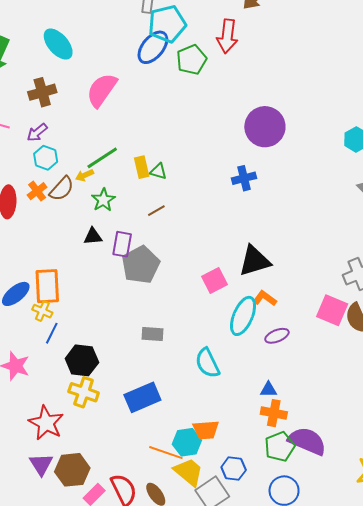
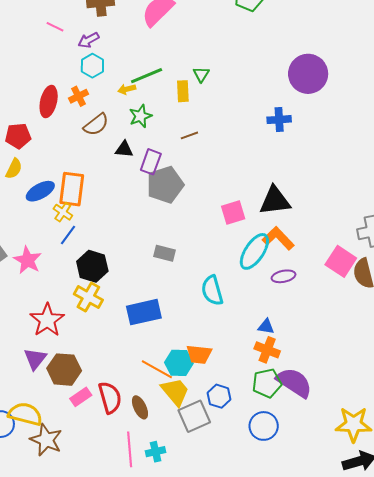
green triangle: (158, 171) -> (201, 74), moved, turned 36
brown semicircle: (62, 189) -> (96, 125), moved
orange L-shape: (265, 298) -> (278, 238), size x1.4

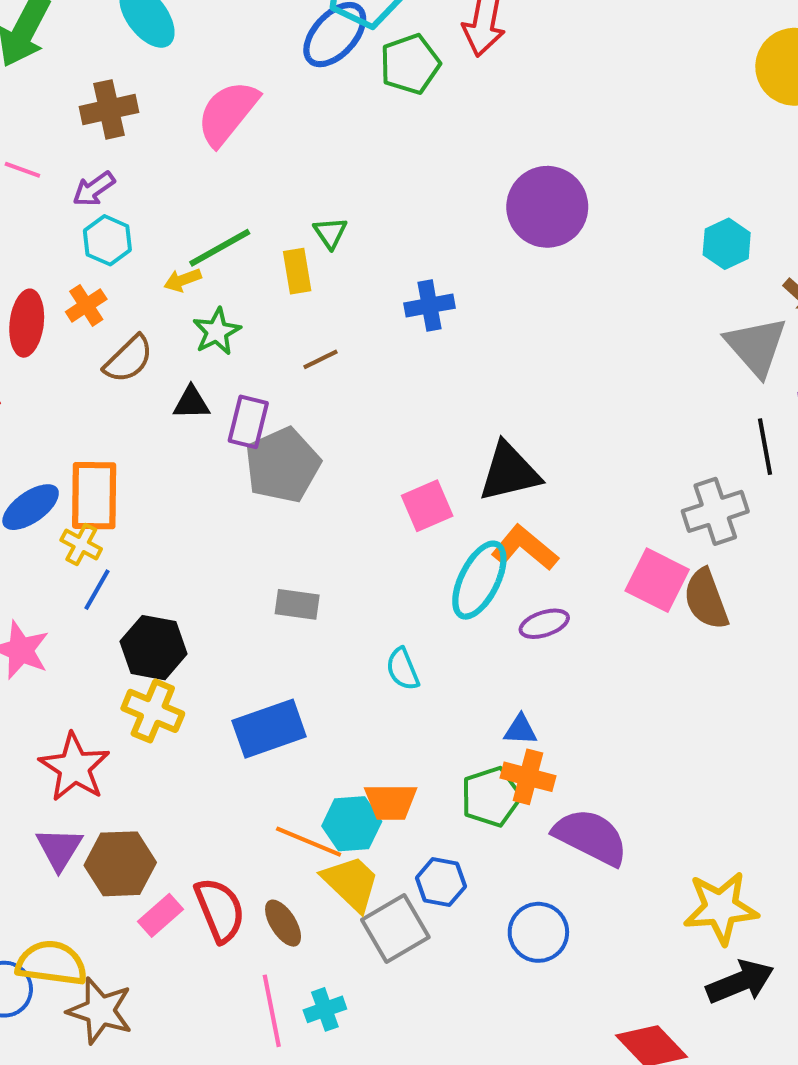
blue cross: (279, 120) -> (430, 306), moved
cyan semicircle: (212, 290) -> (403, 669), size x0.7
green pentagon: (267, 383) -> (491, 797), moved

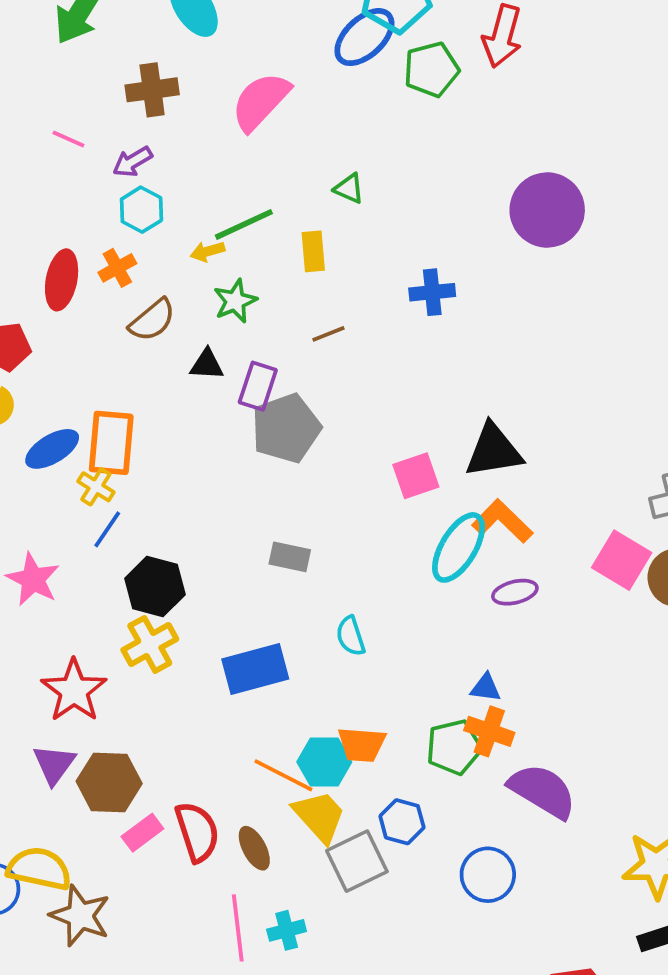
green triangle: (330, 233) -> (349, 189), moved, turned -36
cyan semicircle: (403, 669) -> (351, 636), moved
yellow cross: (153, 711) -> (150, 644), turned 34

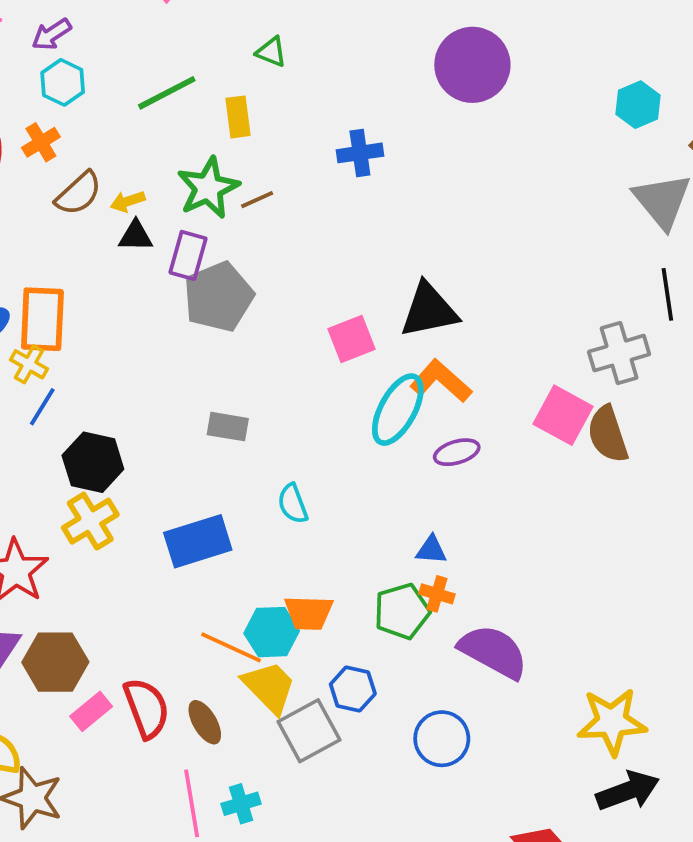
yellow arrow: (208, 251) -> (128, 201), moved
green star: (235, 301) -> (208, 188), moved, size x1.4
orange cross: (489, 731) -> (437, 594), size x0.7

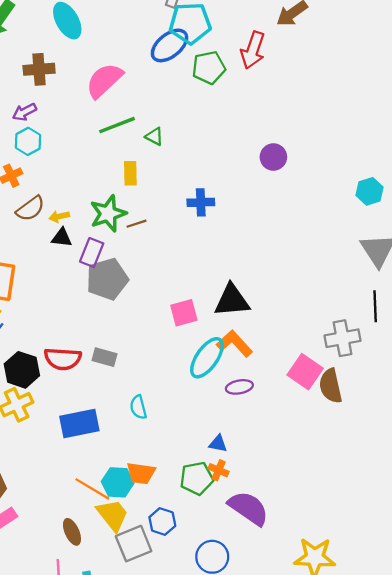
purple circle: (472, 65) -> (273, 157), size x0.6
green line: (167, 93) -> (117, 125), moved
red semicircle: (146, 708) -> (63, 359), moved, turned 108

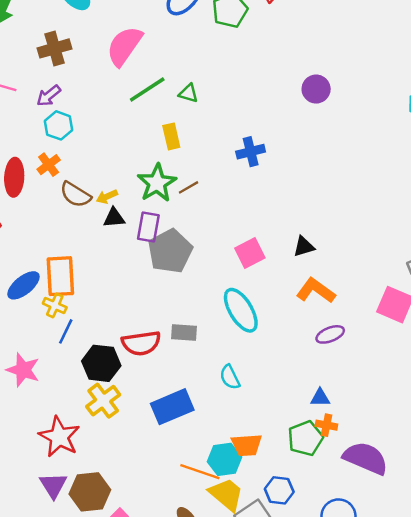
brown semicircle: (30, 209) -> (75, 195), turned 80
black triangle: (232, 300) -> (304, 247), size x0.6
pink square: (184, 313) -> (250, 253), moved
cyan ellipse: (207, 358) -> (241, 310), moved, turned -54

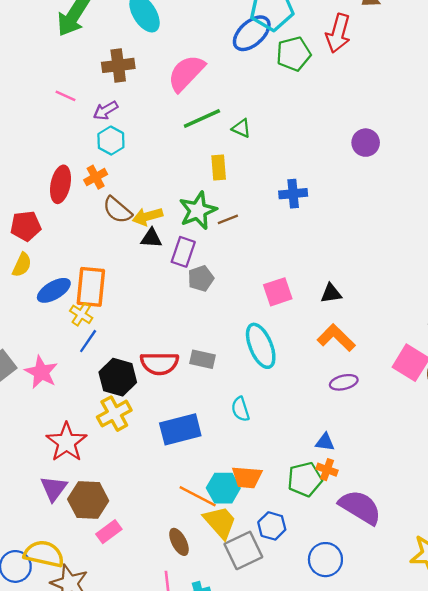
yellow arrow: (107, 197) -> (148, 216), size x1.4
gray pentagon: (170, 251) -> (201, 278), size x0.6

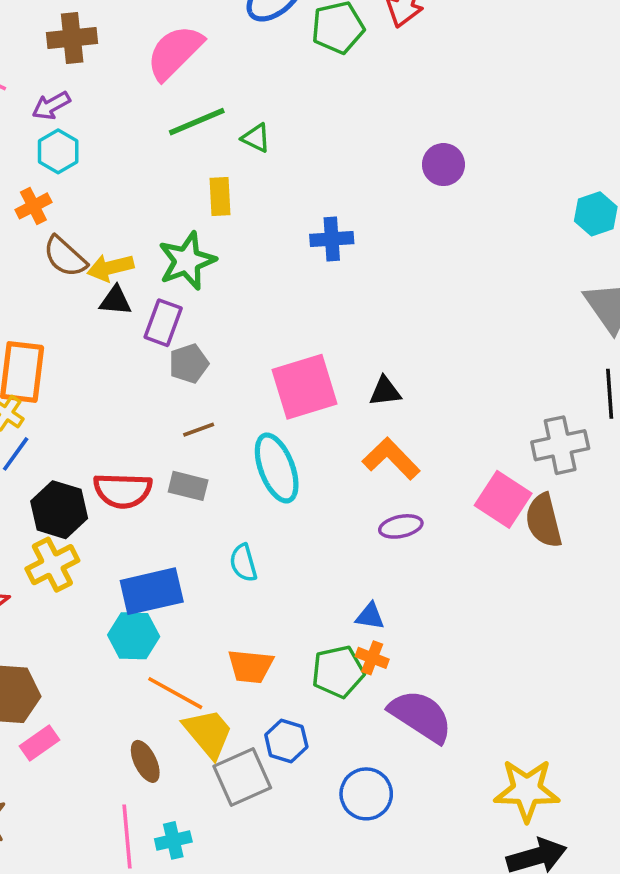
brown line: (228, 219) -> (199, 430), moved
pink square: (278, 292) -> (305, 387), size x1.5
cyan hexagon: (223, 488) -> (134, 636), moved

